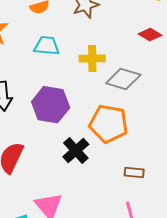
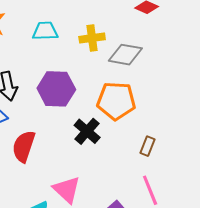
brown rectangle: (134, 173) -> (147, 146), turned -66

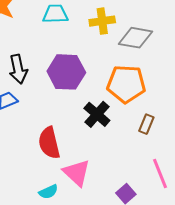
red semicircle: (24, 146) -> (49, 143), moved, turned -32
brown rectangle: (147, 146) -> (146, 124), moved

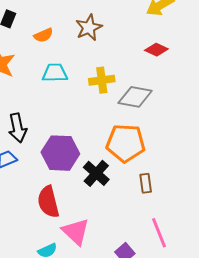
purple hexagon: (66, 72) -> (60, 153), moved
brown rectangle: (146, 124) -> (146, 183), turned -30

